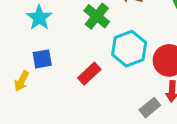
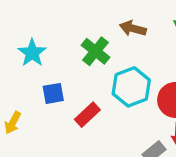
blue square: (42, 59) -> (53, 93), moved

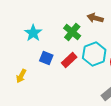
blue square: (53, 93) -> (46, 58), turned 32
red rectangle: (87, 115) -> (69, 60), moved

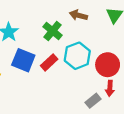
blue square: (46, 58) -> (23, 60), size x1.5

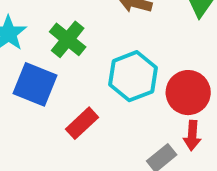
green cross: (53, 31) -> (68, 39), moved
red rectangle: (49, 62) -> (82, 123), moved

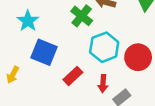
green cross: (68, 39) -> (82, 16), moved
red arrow: (192, 135) -> (103, 84), moved

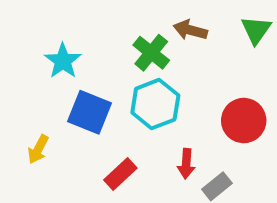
cyan hexagon: (104, 47) -> (155, 104), moved
red rectangle: (73, 76) -> (120, 174), moved

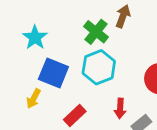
brown arrow: (190, 30) -> (123, 16), turned 95
yellow arrow: (38, 149) -> (34, 98), moved

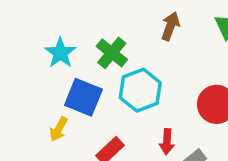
green cross: (96, 32) -> (112, 53), moved

